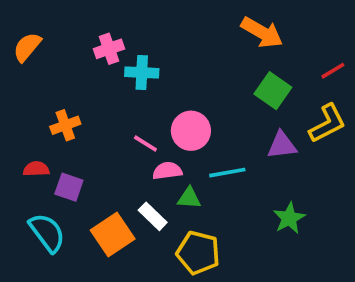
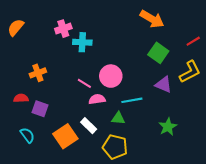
purple triangle: (282, 145) -> (164, 84), turned 30
green triangle: (189, 198) -> (118, 118), moved
cyan semicircle: (47, 233) -> (27, 135), size x0.7

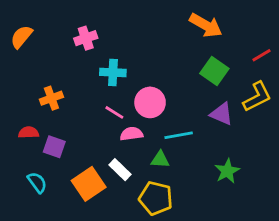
cyan cross: (82, 42) -> (113, 72), moved

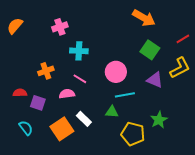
orange cross: (51, 98) -> (46, 71), moved
pink circle: (150, 102) -> (116, 72), moved
pink semicircle: (131, 134) -> (67, 94), moved
yellow pentagon: (156, 198) -> (133, 134), moved

